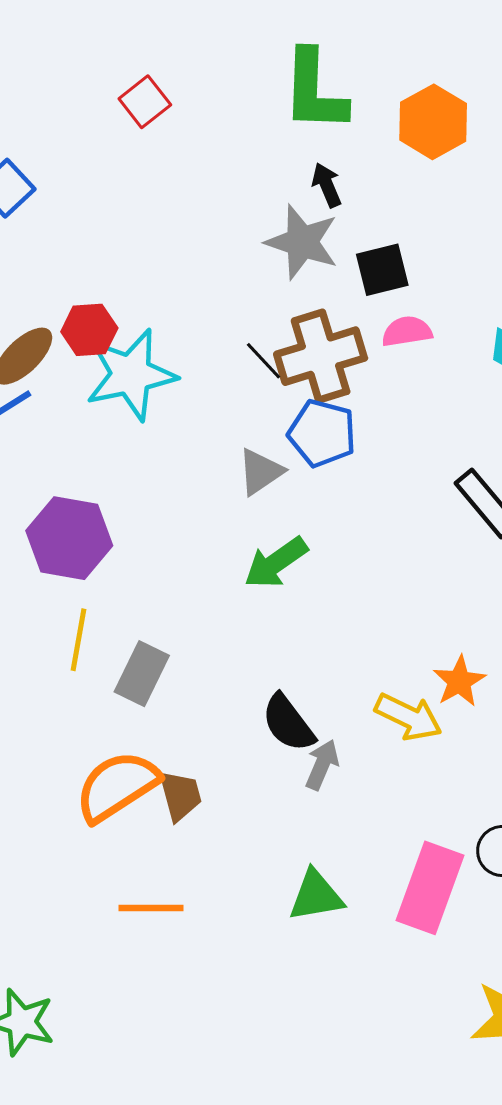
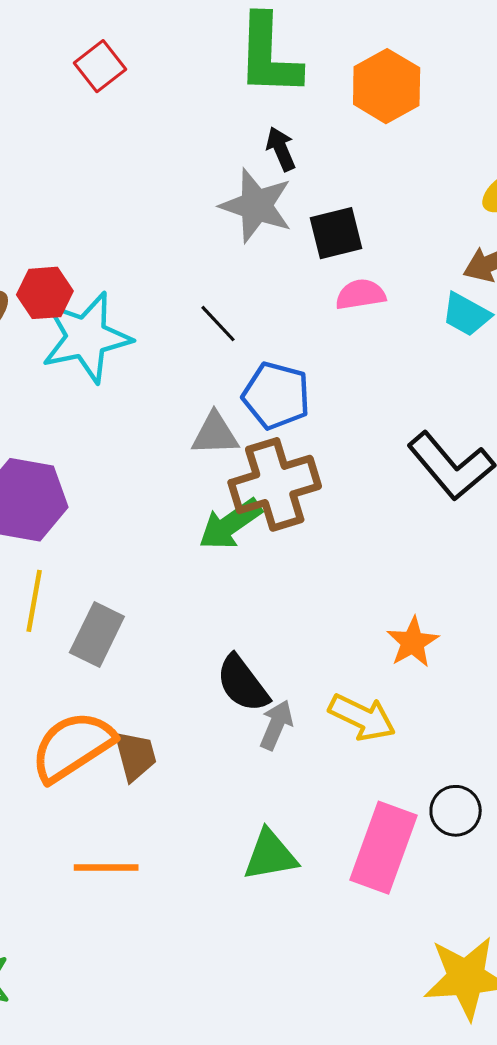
brown cross: (321, 356) -> (275, 484), moved
gray triangle: (260, 472) -> (215, 434), turned 32
yellow arrow: (408, 717) -> (362, 717), moved

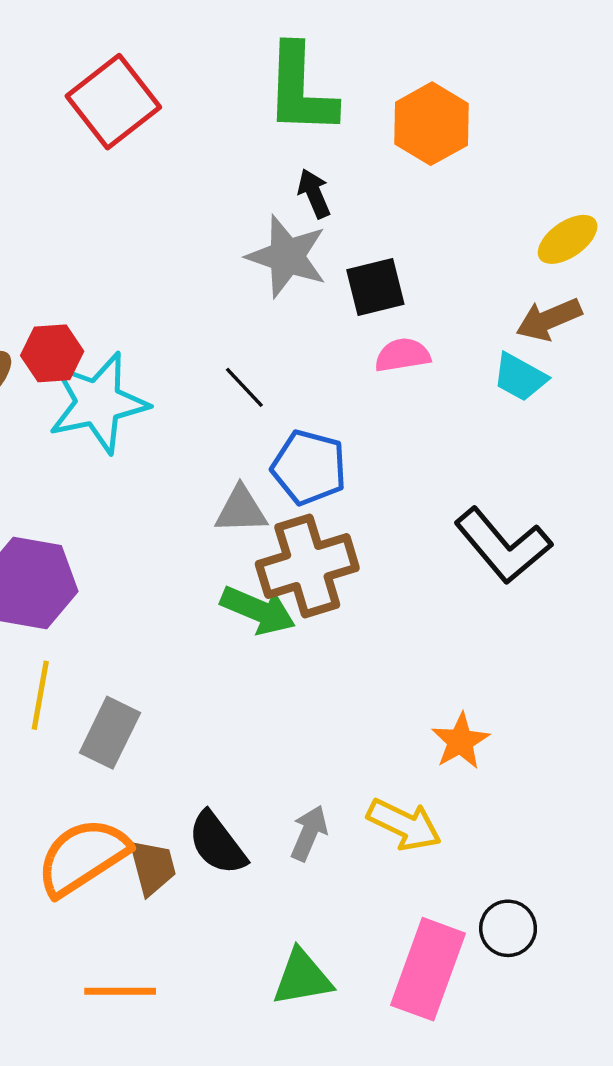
red square: (100, 66) -> (113, 102), size x1.6
green arrow: (230, 524) -> (258, 610), turned -122
black semicircle: (243, 684) -> (217, 843), moved

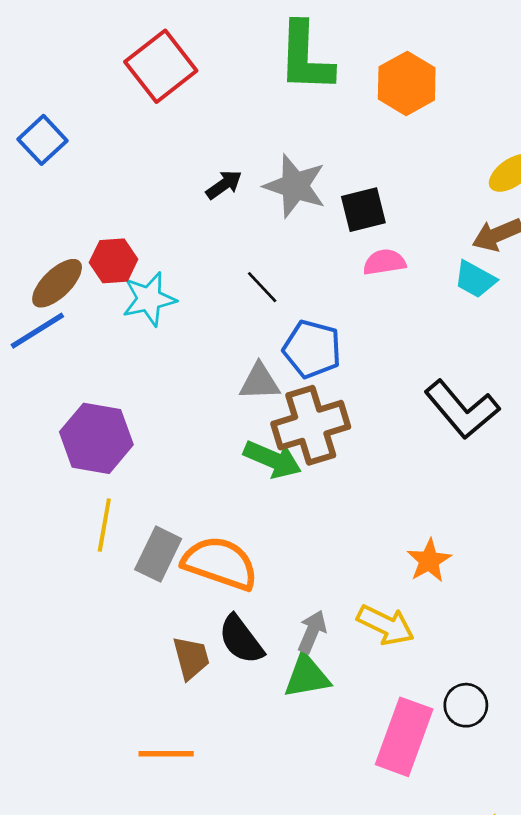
black arrow: (314, 193) -> (224, 185), moved, turned 78
cyan star: (98, 403) -> (149, 299), size x0.7
orange semicircle: (83, 857) -> (220, 563), moved, turned 52
green triangle: (302, 978) -> (307, 676), moved

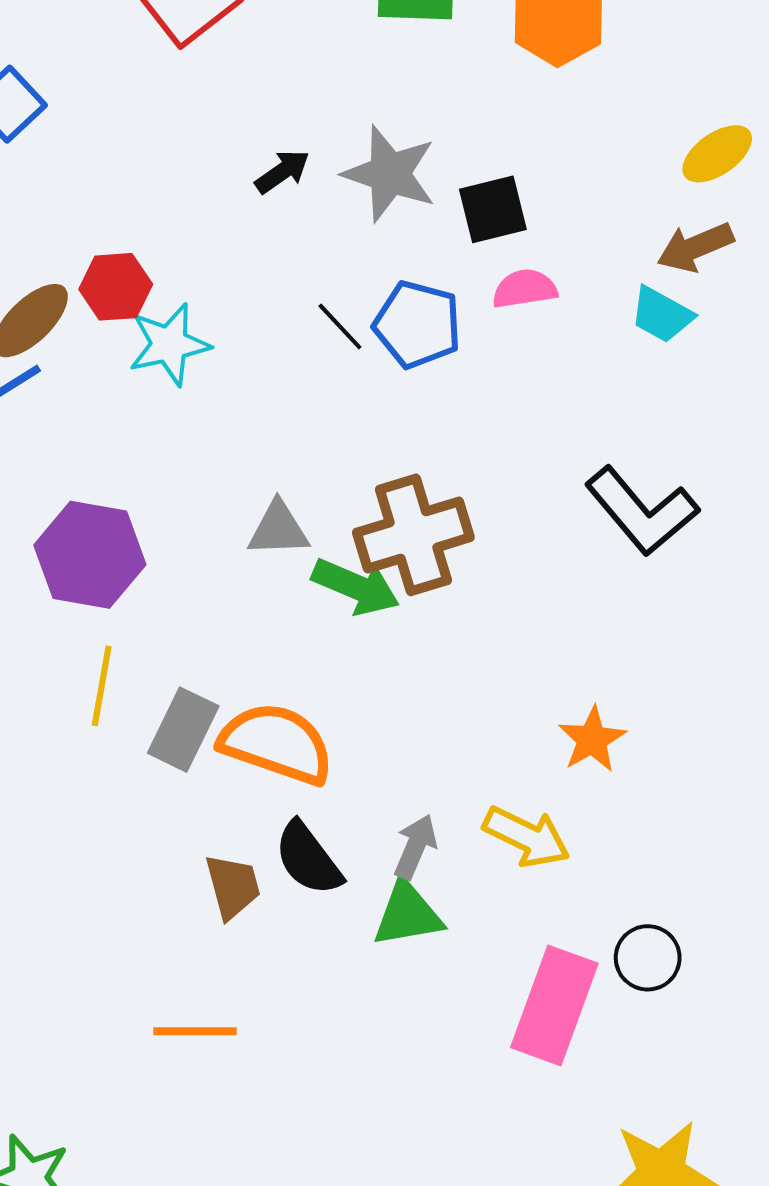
blue pentagon: (312, 349) -> (417, 325), moved
gray triangle: (259, 382) -> (278, 529), moved

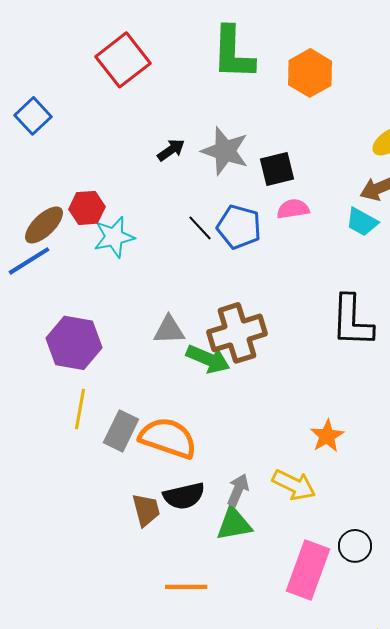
black L-shape: (642, 511) -> (352, 321), turned 42
black semicircle: (308, 859) -> (184, 496), turned -66
orange line: (195, 1031) -> (186, 587), moved

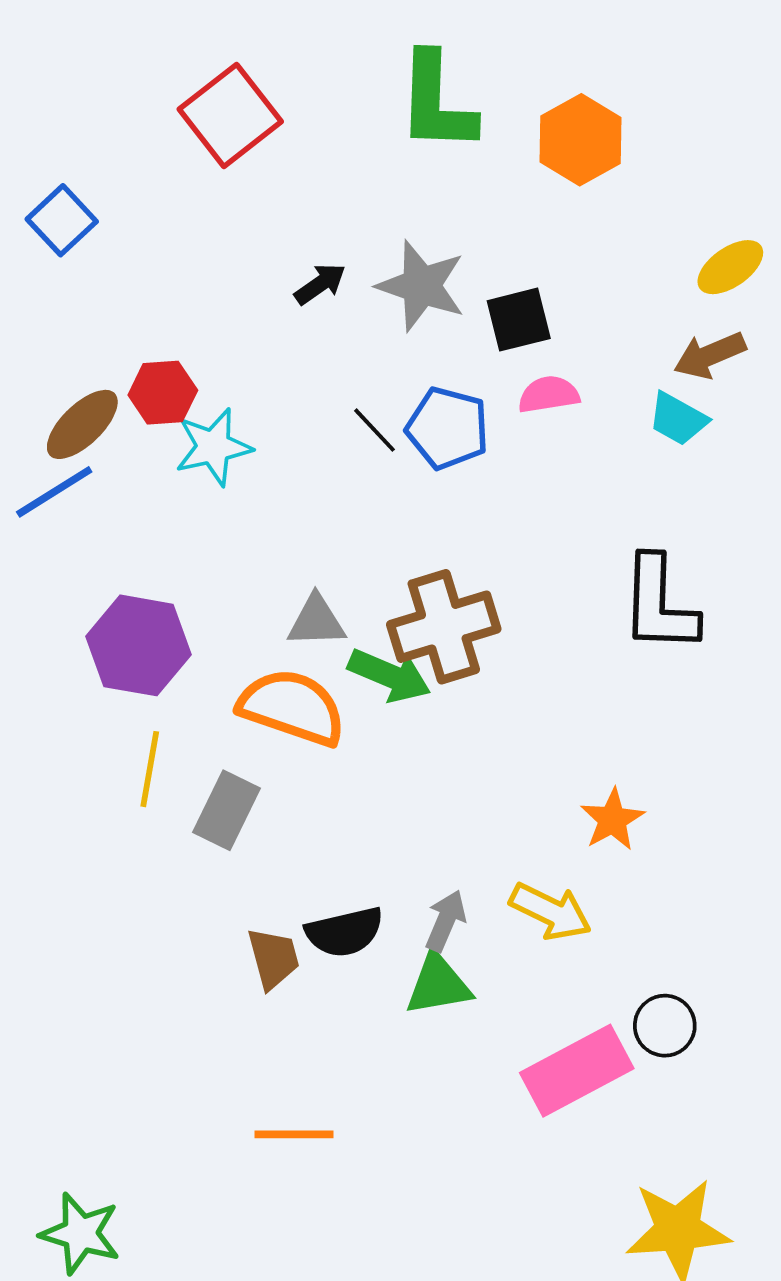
orange semicircle: (168, 438) -> (292, 707), moved
pink rectangle: (308, 570) -> (577, 1071), turned 42
orange line: (186, 587) -> (294, 1134), moved

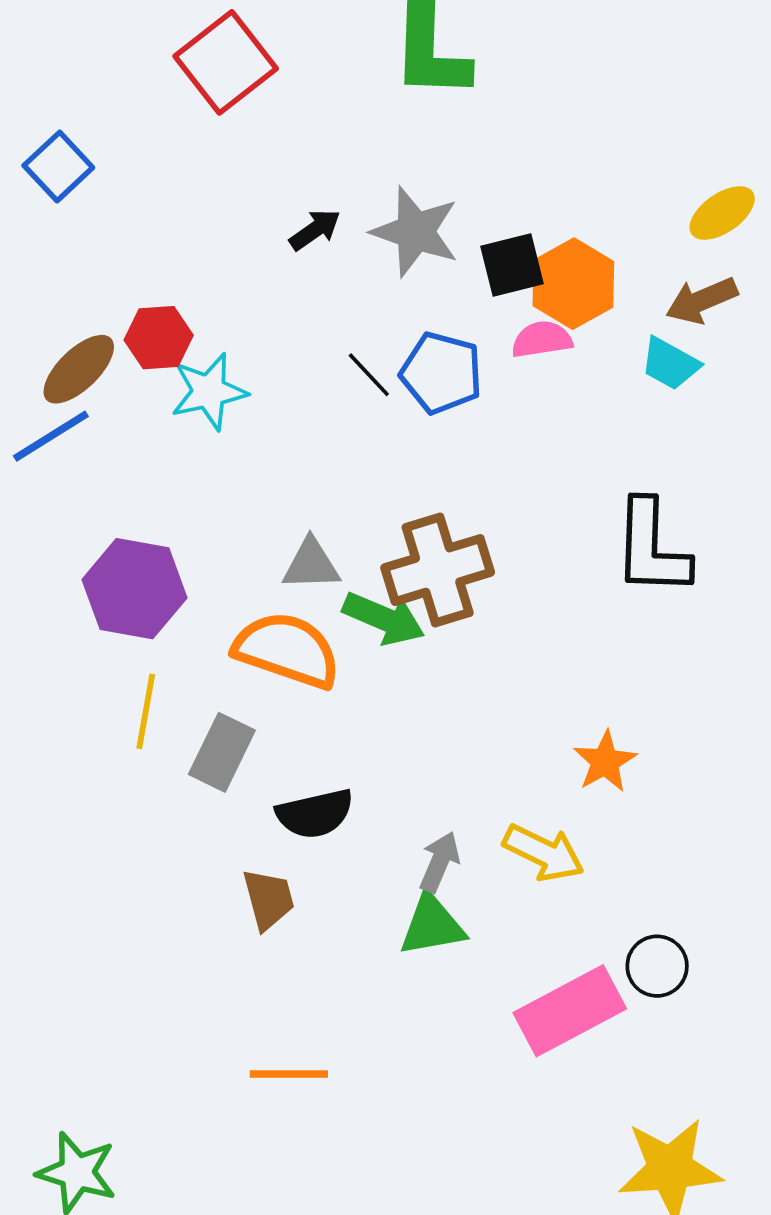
orange hexagon: (581, 140) -> (573, 284), moved
black semicircle: (345, 932) -> (315, 814), moved

